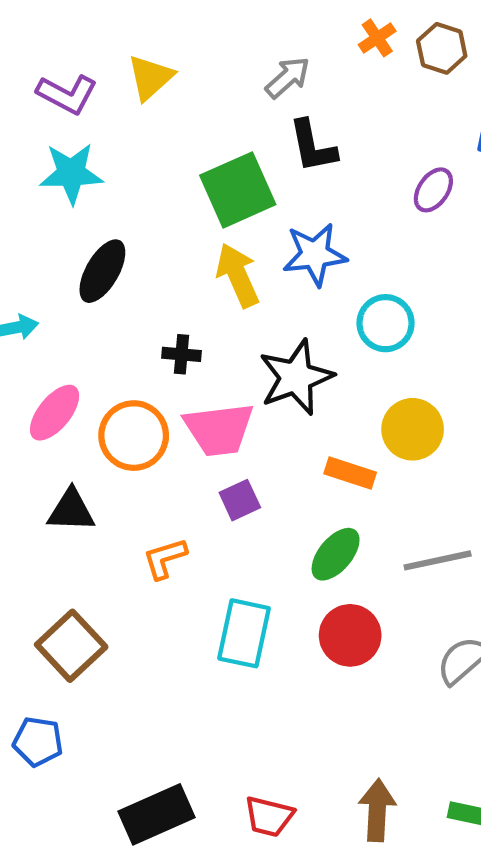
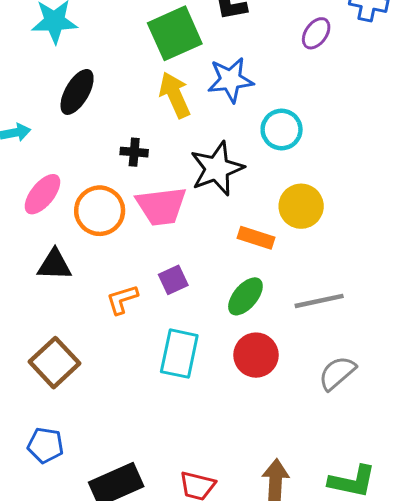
purple square: (240, 500) -> (173, 280), moved
blue pentagon: (38, 742) -> (45, 445), moved

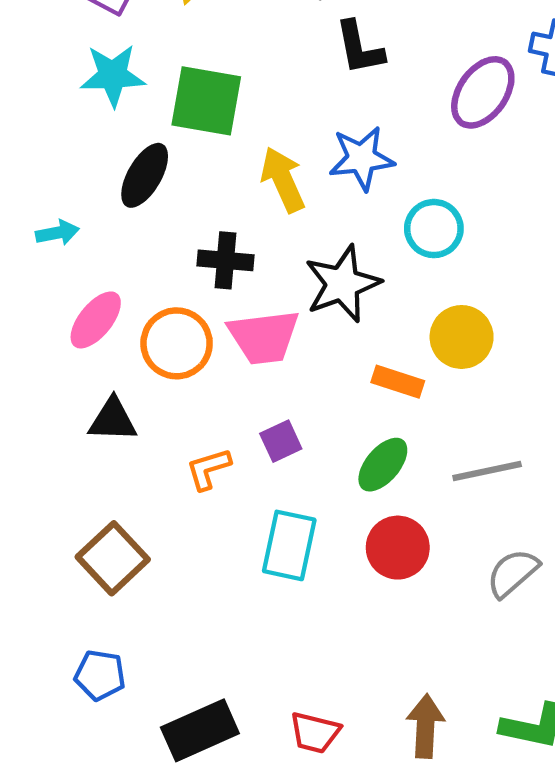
green square: (175, 33) -> (206, 101), moved, turned 34
purple ellipse: (316, 33) -> (483, 92), size x1.6
black cross: (134, 152) -> (225, 260), size x1.4

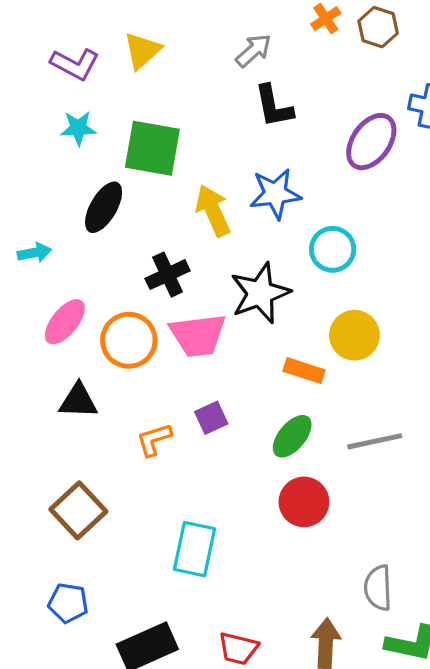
cyan star: (113, 75) -> (78, 128), size x0.7
black cross: (225, 260) -> (168, 275), turned -30
cyan rectangle: (289, 545) -> (194, 549), moved
gray semicircle: (513, 573) -> (378, 588), moved, turned -51

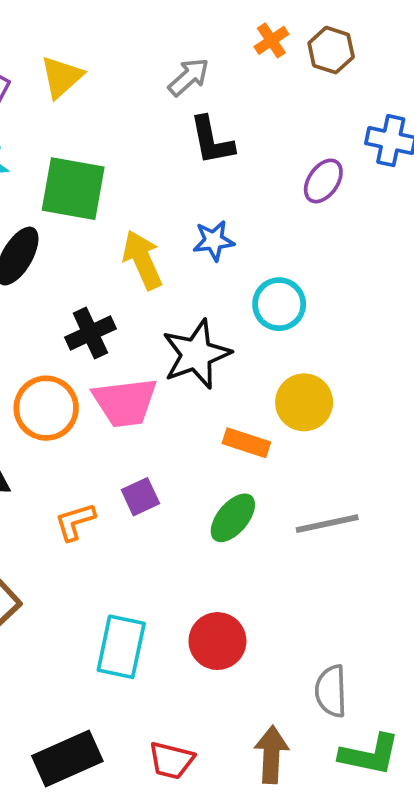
purple ellipse: (371, 142) -> (323, 181), size x0.7
blue star: (275, 194) -> (214, 241), size x0.7
red circle: (304, 502) -> (217, 641), moved

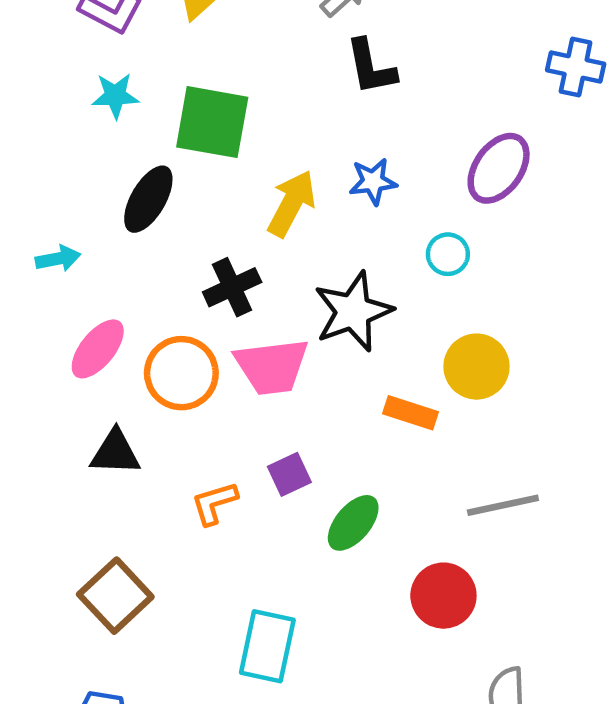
purple ellipse: (323, 181) -> (499, 168), moved, size x1.4
yellow arrow: (142, 260) -> (291, 204), turned 52
cyan circle: (279, 304) -> (448, 254), size x0.7
green ellipse: (233, 518) -> (353, 523), moved
red circle: (217, 641) -> (443, 596), moved

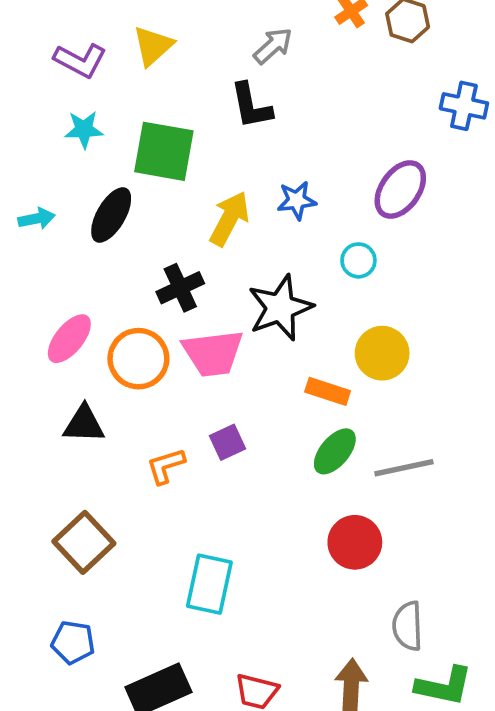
black L-shape: (371, 67) -> (251, 106), moved
cyan arrow: (58, 259) -> (37, 219), moved
green ellipse: (353, 523) -> (335, 451), moved

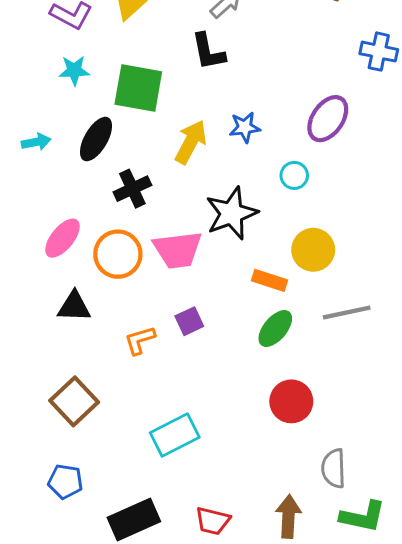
black cross: (180, 288) -> (132, 189), moved
gray line: (404, 468) -> (347, 312), moved
cyan rectangle: (209, 584) -> (175, 435), turned 51

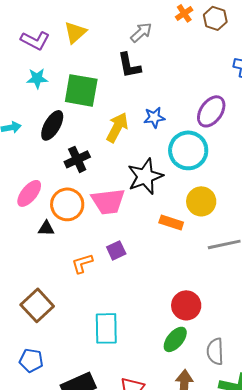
cyan circle: (294, 175) -> (188, 150), size x2.0
black triangle: (74, 307) -> (46, 228), moved, size x0.7
green ellipse: (275, 328) -> (175, 339), moved
cyan rectangle: (175, 435) -> (106, 328), turned -64

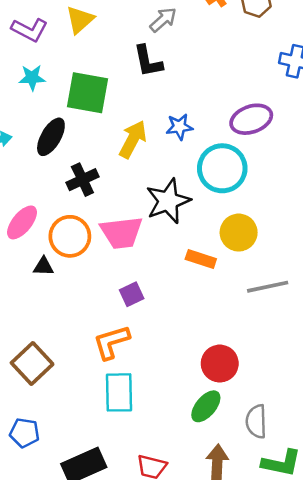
purple ellipse: (211, 111) -> (251, 119), turned 36
orange L-shape: (82, 263) -> (111, 342), moved, size x1.4

